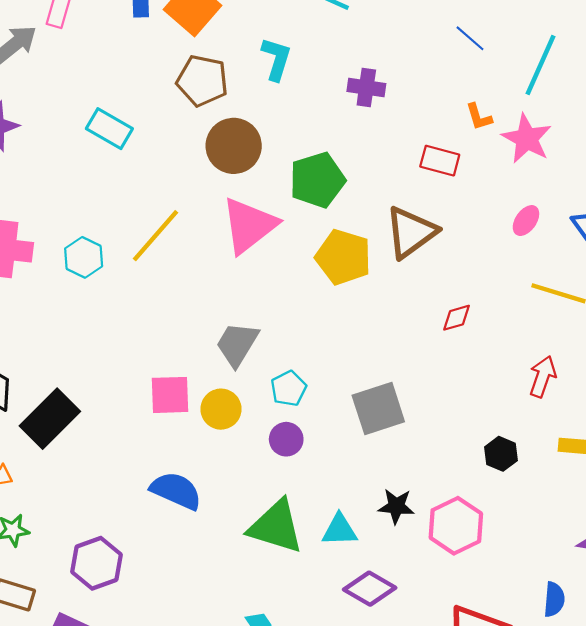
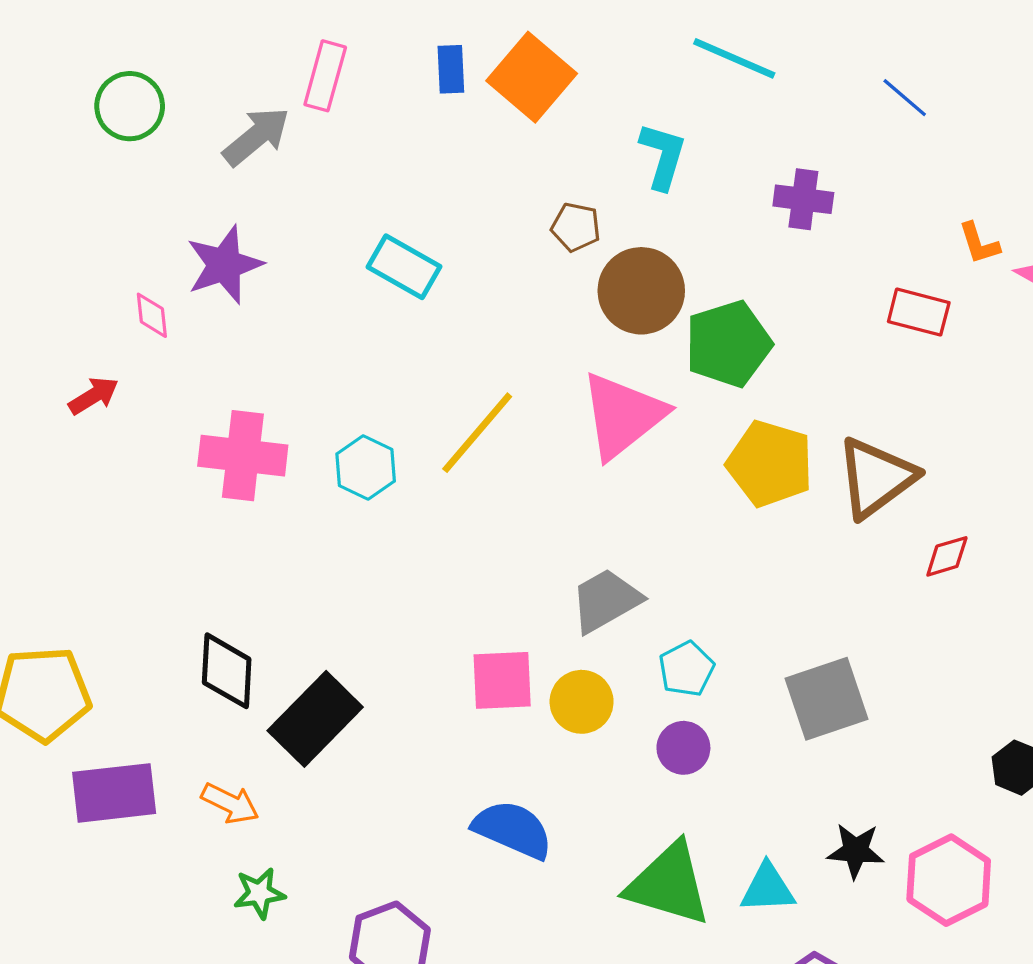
blue line: (470, 38) -> (905, 98), moved
brown pentagon: (202, 81) -> (576, 227), moved, size x0.6
brown circle: (234, 146) -> (641, 291), moved
brown triangle: (411, 232) -> (876, 478), moved
gray trapezoid: (237, 344) -> (606, 600), turned 30

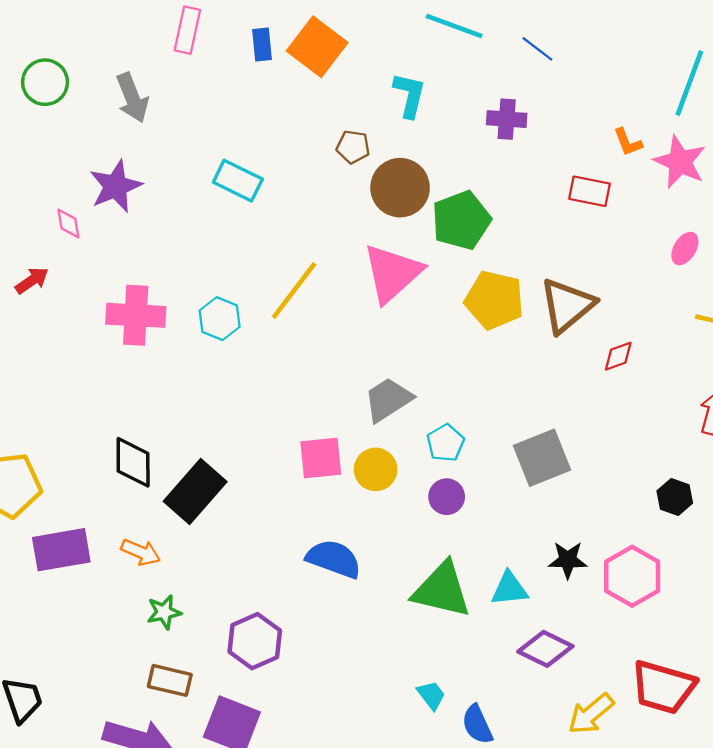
pink rectangle: (325, 76) -> (187, 30), moved
blue line: (905, 98) -> (537, 49), moved
gray arrow: (256, 136) -> (132, 98), turned 111

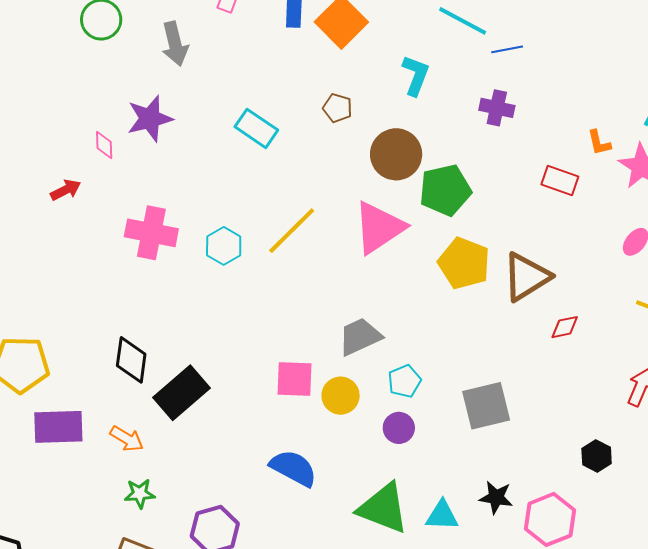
blue line: (537, 49) -> (507, 49), moved, turned -56
brown pentagon: (353, 147) -> (338, 108), moved

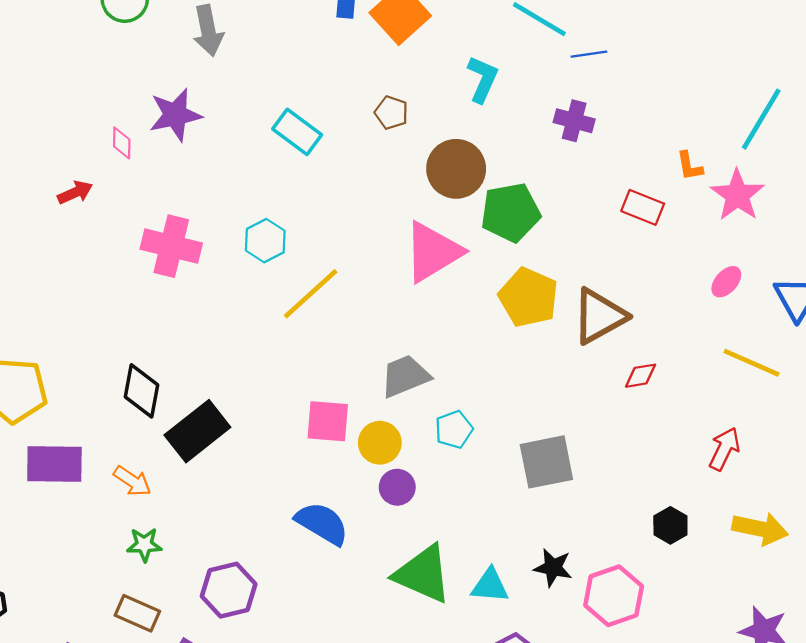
yellow line: (292, 231) -> (311, 294), moved
cyan hexagon: (224, 246) -> (265, 241), moved
purple circle: (399, 428) -> (397, 487), moved

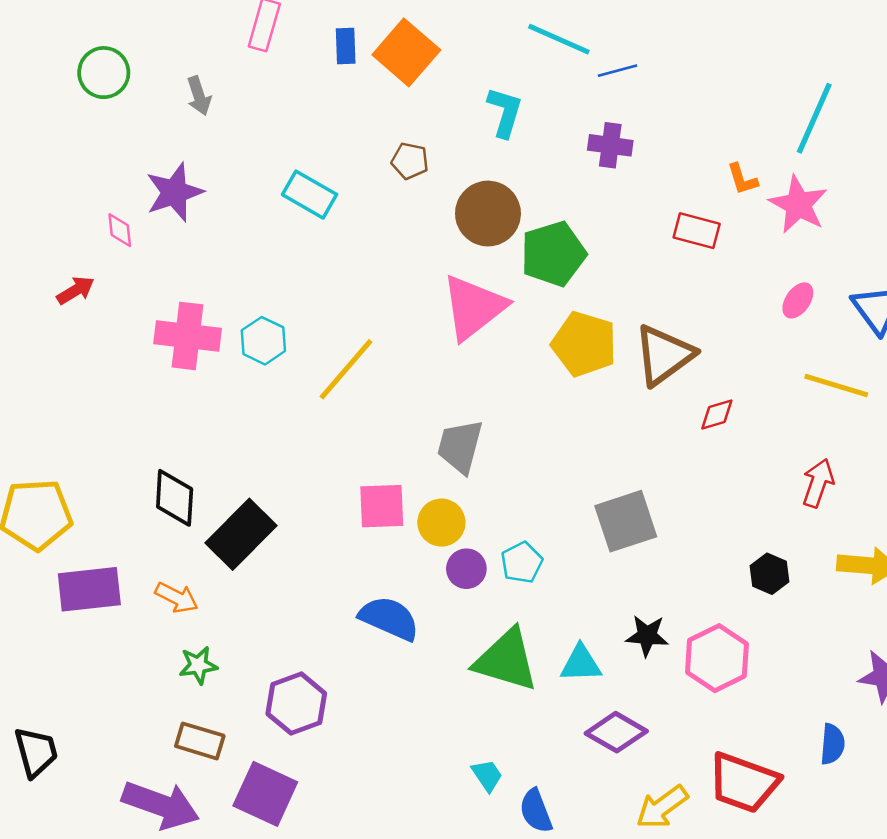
gray arrow: (208, 31) -> (199, 96), size x0.7
cyan hexagon: (265, 241) -> (263, 341), moved
gray trapezoid: (405, 376) -> (460, 446), turned -46
cyan pentagon: (454, 429) -> (522, 563), moved

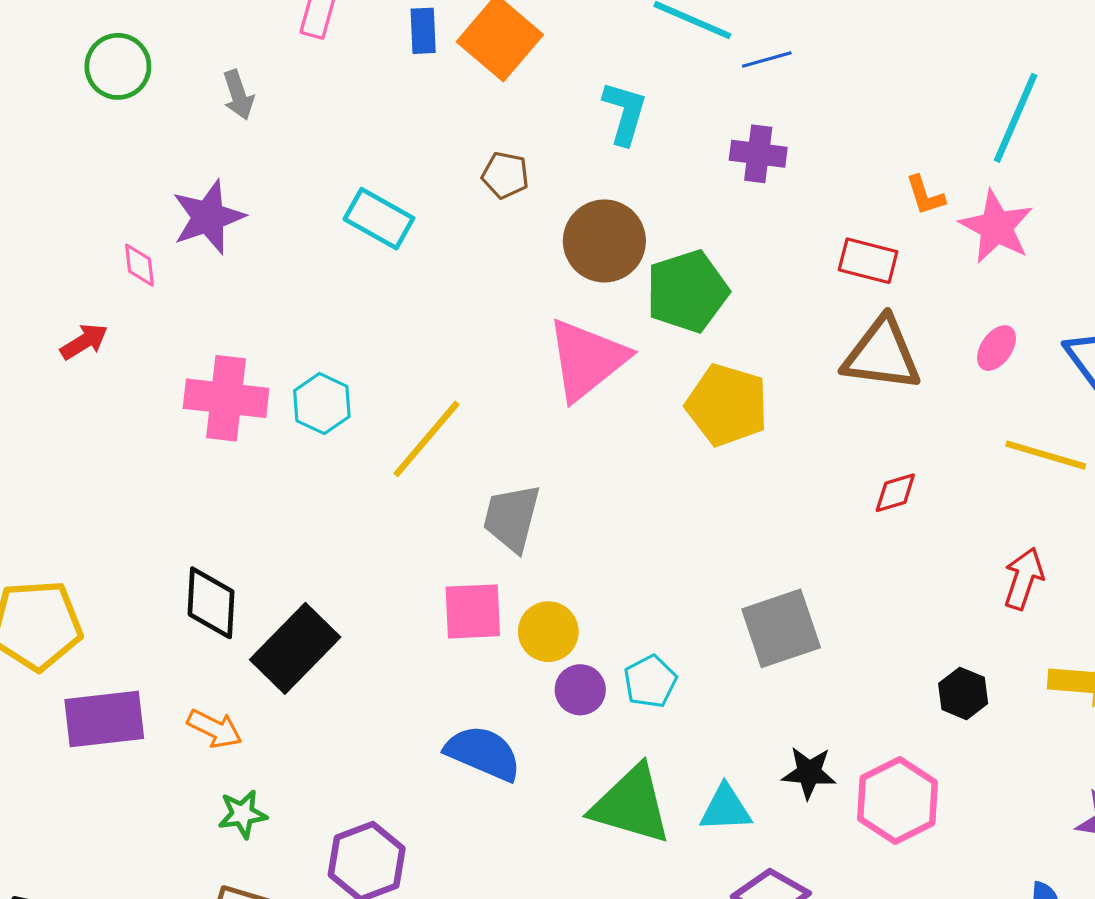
brown triangle: (664, 355) -> (882, 354), moved, turned 44
gray trapezoid: (460, 446) -> (512, 518), moved

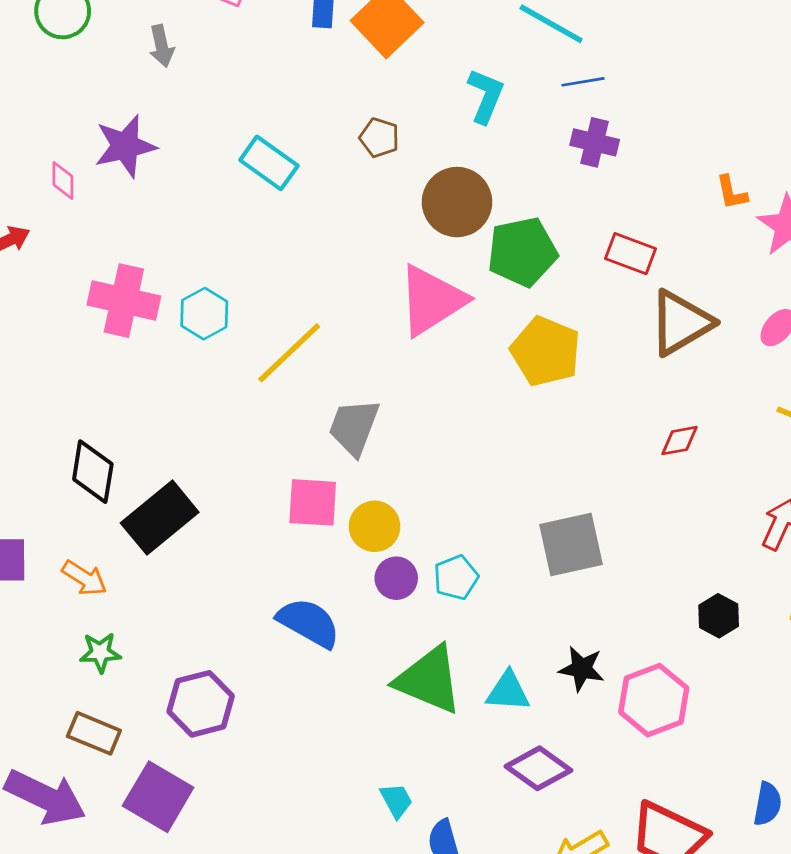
blue line: (767, 59) -> (583, 82), moved
red rectangle: (868, 261) -> (631, 254), moved
brown triangle: (882, 354) -> (681, 323), turned -44

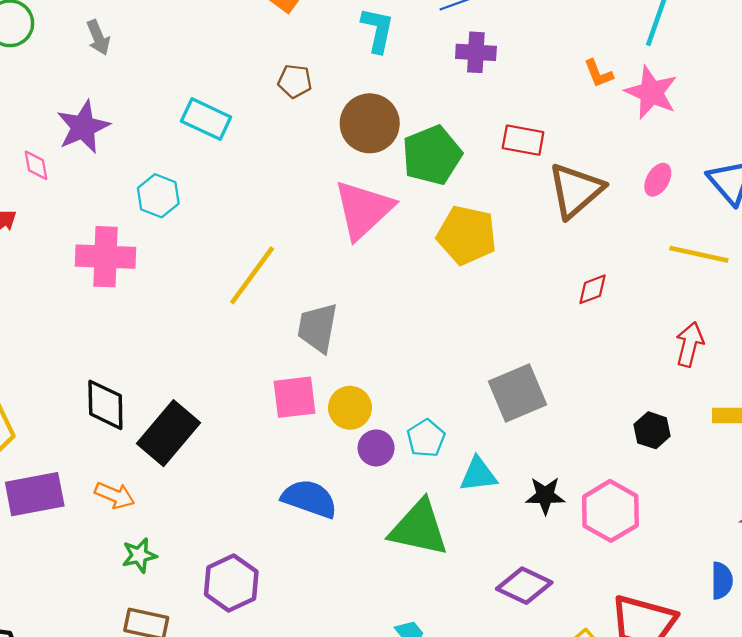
cyan hexagon: (204, 314) -> (158, 196), moved
cyan triangle: (508, 691) -> (478, 475), moved

